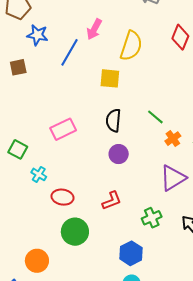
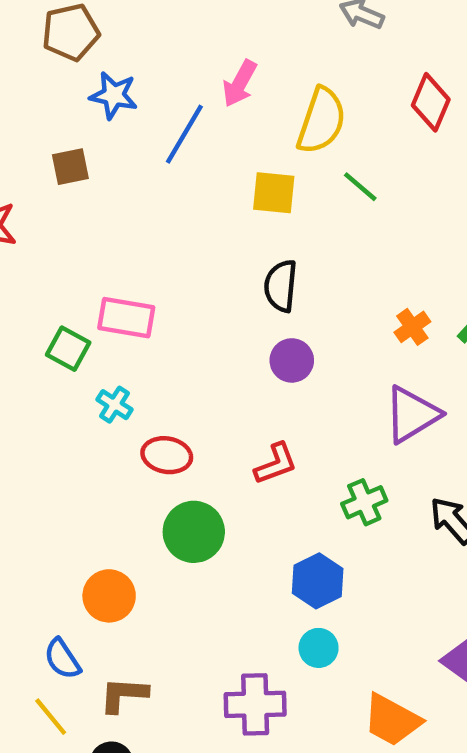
green line: (155, 117) -> (360, 187), moved
pink rectangle: (63, 129) -> (126, 318), moved, turned 35

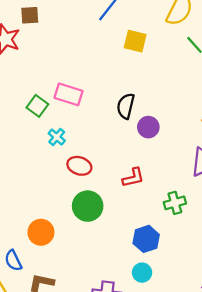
brown square: (70, 167) -> (30, 15), moved
yellow square: (274, 193) -> (135, 41), moved
black semicircle: (281, 286) -> (126, 106), moved

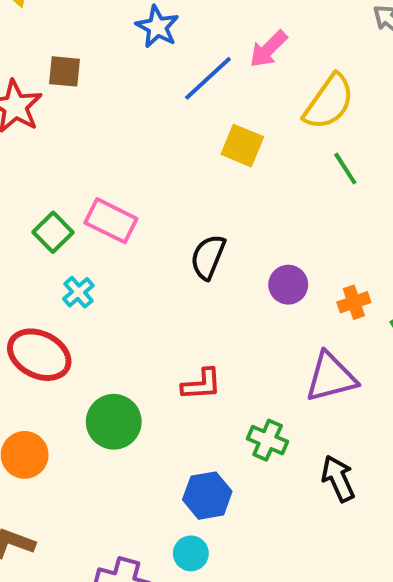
purple circle: (148, 127) -> (288, 285), moved
red ellipse: (79, 166) -> (39, 355), moved, size x1.4
green cross: (175, 203) -> (268, 440), turned 30

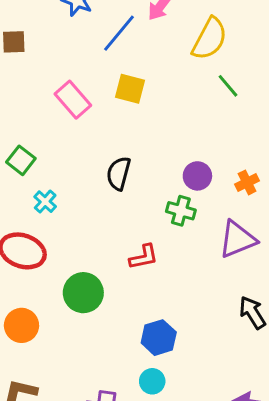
yellow square: (242, 146) -> (130, 89), moved
pink rectangle: (111, 221) -> (73, 100), moved, turned 30
black semicircle: (208, 257) -> (119, 173), moved
green cross: (268, 440) -> (181, 211), moved

